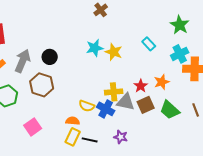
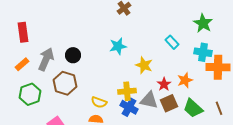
yellow star: (114, 52) -> (144, 65), moved
cyan cross: (180, 54) -> (203, 52), turned 36
yellow cross: (114, 92) -> (127, 91), moved
yellow semicircle: (87, 106) -> (99, 102), moved

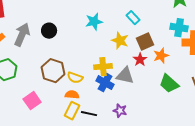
cyan rectangle: (172, 42) -> (133, 18), moved
brown hexagon: (65, 83) -> (53, 71), moved
brown square: (169, 103) -> (145, 42), moved

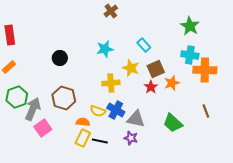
gray arrow: (22, 35) -> (33, 109), moved
yellow cross: (103, 67) -> (111, 83), moved
gray triangle: (125, 76) -> (136, 119), moved
yellow semicircle: (75, 78) -> (98, 111), moved
green trapezoid: (169, 84) -> (173, 123), moved

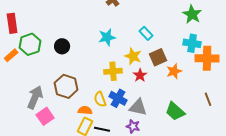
red star: (151, 87) -> (140, 75), moved
green hexagon: (17, 97) -> (30, 44), moved
yellow semicircle: (98, 111) -> (100, 99), turned 49

